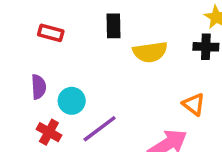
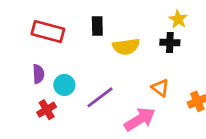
red rectangle: (51, 33) -> (48, 32), size x1.6
purple line: (100, 129) -> (100, 97), moved
red cross: (49, 132) -> (47, 110), turned 30

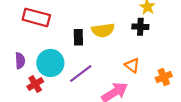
black rectangle: (97, 26) -> (78, 37), moved
purple semicircle: (38, 74) -> (20, 61), moved
cyan circle: (64, 85) -> (50, 63), size x1.5

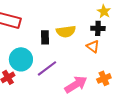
orange triangle: (132, 65) -> (93, 46), moved
orange cross: (164, 77) -> (104, 78), moved

